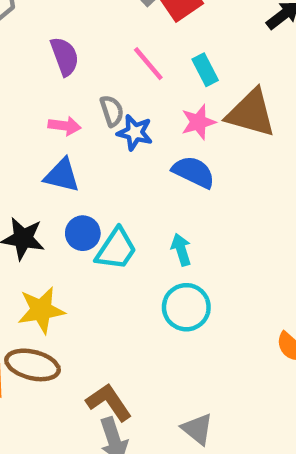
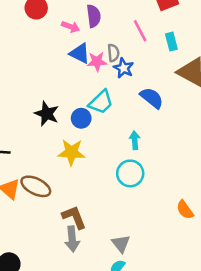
pink star: (198, 122) -> (97, 62), moved
pink arrow: (65, 126) -> (71, 27), moved
blue triangle: (62, 175) -> (80, 53), moved
cyan trapezoid: (116, 249) -> (101, 102), moved
yellow star: (41, 310) -> (71, 152), moved

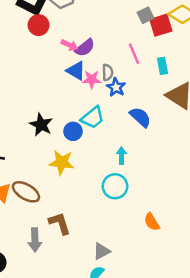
purple semicircle: (94, 16) -> (85, 48), moved, turned 55
orange semicircle: (185, 210) -> (152, 222), moved
gray arrow: (72, 239) -> (35, 240), moved
gray triangle: (121, 244) -> (101, 251), turned 36

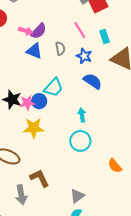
pink star: (92, 79) -> (27, 103), moved
blue star: (116, 87) -> (84, 56), moved

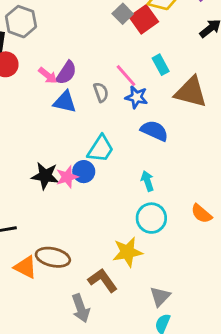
pink line: (80, 30) -> (126, 76), moved
pink arrow: (26, 31) -> (48, 75), turned 32
yellow star: (34, 128) -> (127, 252), moved
orange semicircle: (115, 166) -> (201, 214), moved

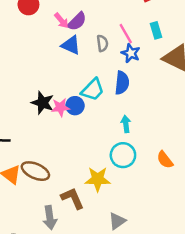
blue semicircle: (154, 131) -> (122, 83), moved, turned 60

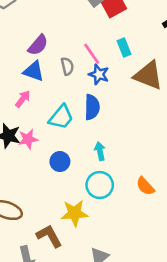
pink arrow: (61, 21) -> (23, 99), moved, turned -98
blue circle: (75, 106) -> (60, 162), moved

